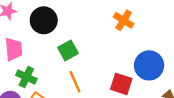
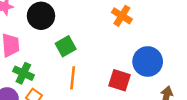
orange line: (75, 82) -> (73, 78), turned 30

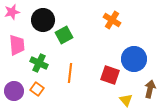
green square: (66, 46) -> (64, 35), moved
green cross: (23, 73) -> (39, 63), moved

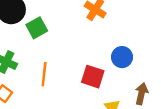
blue circle: (134, 59) -> (122, 57), size x0.7

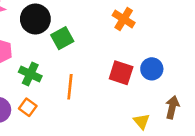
red square: (93, 77) -> (121, 73), moved

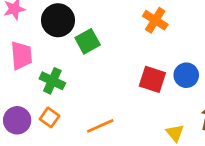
orange line: (70, 87) -> (100, 126), moved, turned 60

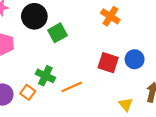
green cross: (52, 81) -> (45, 76), moved
orange line: (100, 126) -> (72, 87), moved

